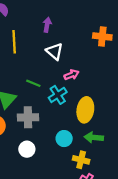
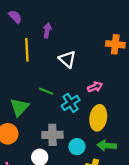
purple arrow: (47, 25) -> (47, 30), moved
pink arrow: (72, 75) -> (95, 87), moved
gray cross: (28, 117) -> (52, 135), moved

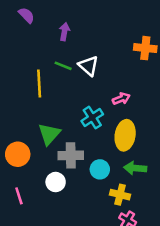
yellow line: (27, 50) -> (39, 83), moved
green line: (46, 91) -> (63, 66), moved
green triangle: (19, 107) -> (49, 134), moved

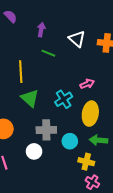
green line: (63, 66) -> (48, 53), moved
white triangle: (88, 66) -> (77, 39), moved
green triangle: (49, 134) -> (30, 98), moved, turned -30

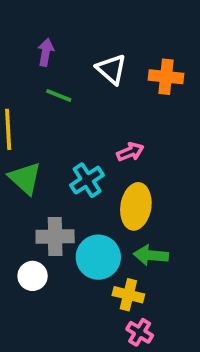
cyan circle: (70, 141) -> (98, 257), size x1.5

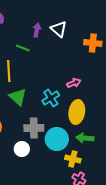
purple arrow: (46, 52) -> (37, 30), moved
white triangle: (111, 69) -> (59, 29), moved
green line: (59, 96) -> (23, 48), moved

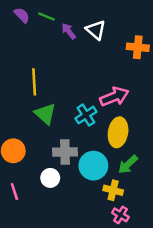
purple arrow: (37, 30) -> (69, 31), turned -48
green line: (23, 48) -> (47, 16), moved
pink arrow: (74, 83) -> (114, 97), size x1.6
green arrow: (85, 138) -> (128, 164), turned -48

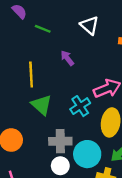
green line: (47, 16) -> (43, 29), moved
purple arrow: (69, 31) -> (67, 58), moved
white circle: (50, 178) -> (60, 166), moved

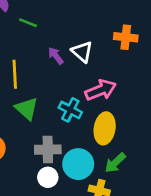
white triangle: (90, 25) -> (82, 52), moved
cyan cross: (80, 106) -> (70, 110), turned -30

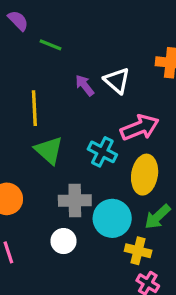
white circle: (48, 177) -> (64, 241), moved

